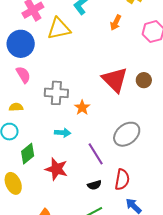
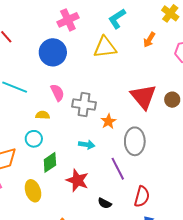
yellow triangle: (59, 29) -> (105, 47), moved
pink semicircle: (23, 75) -> (57, 93), moved
gray ellipse: (127, 134) -> (135, 141), moved, turned -56
black semicircle: (94, 185) -> (105, 203), moved, turned 40

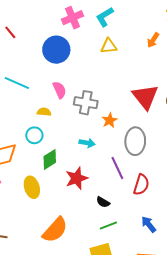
cyan L-shape: (117, 19) -> (105, 17), moved
yellow triangle: (105, 47) -> (109, 46), size x0.7
red star: (77, 180) -> (77, 178), turned 30
red semicircle: (142, 197) -> (141, 185), moved

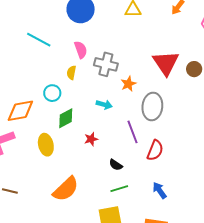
yellow semicircle: (44, 112) -> (71, 73), moved, turned -88
red star: (77, 178) -> (91, 139), size x0.6

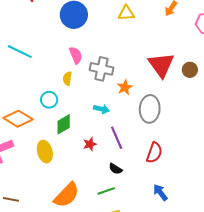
cyan line: (39, 40) -> (20, 52), moved
orange diamond: (20, 111) -> (18, 119), turned 44
purple line: (133, 132) -> (117, 138), moved
green line: (119, 189) -> (106, 191), moved

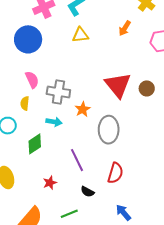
cyan arrow: (101, 109) -> (54, 122), moved
green diamond: (64, 124) -> (35, 144), moved
red star: (90, 144) -> (50, 183), moved
black semicircle: (115, 169) -> (87, 192), moved

